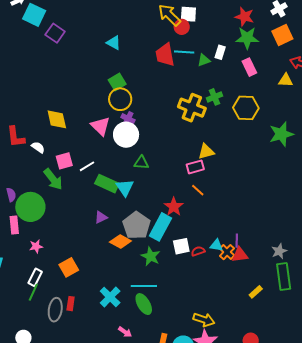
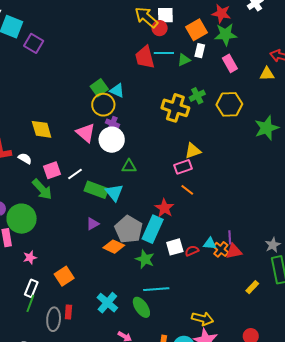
orange square: (282, 35) -> (197, 30), moved
cyan triangle: (114, 43) -> (117, 91), moved
cyan line: (144, 286) -> (156, 289), moved

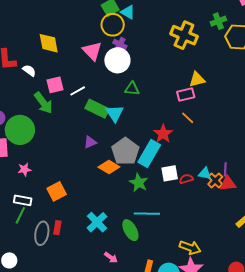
green cross: (197, 96) -> (218, 21), moved
white rectangle: (31, 288) -> (23, 200), turned 72

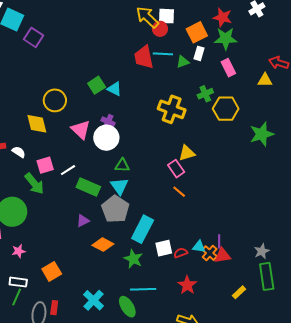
yellow circle: (113, 25) -> (55, 100), moved
pink rectangle: (186, 95) -> (176, 169), turned 72
cyan triangle: (115, 113) -> (119, 186), moved
red star: (163, 134) -> (187, 285), moved
gray pentagon: (125, 151) -> (115, 209), moved

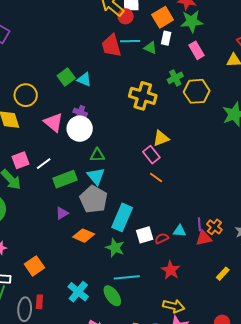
green triangle: (183, 62) -> (150, 48), turned 48
green rectangle: (88, 187) -> (65, 179), turned -40
orange cross: (210, 253) -> (214, 227), moved

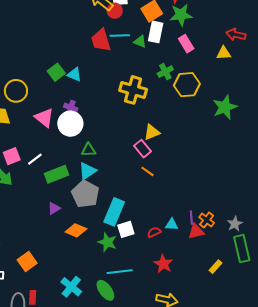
white rectangle: (166, 38) -> (156, 32), size x1.5
cyan triangle: (96, 176) -> (87, 171), turned 36
white square: (145, 235) -> (126, 229), moved

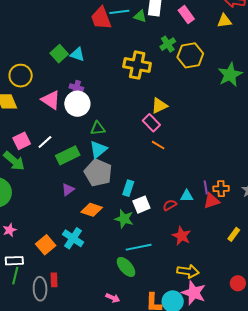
cyan rectangle: (114, 212) -> (128, 188), size x0.6
orange cross: (207, 220) -> (221, 189), turned -35
cyan cross: (71, 287) -> (73, 238), moved

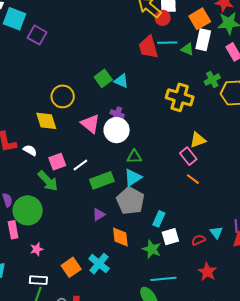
cyan triangle: (187, 196) -> (216, 232), turned 48
orange diamond: (92, 210) -> (120, 237), turned 60

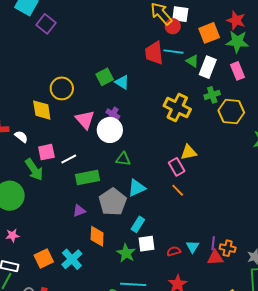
white rectangle: (203, 40) -> (208, 67), moved
cyan triangle: (133, 178) -> (137, 188), moved

